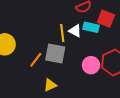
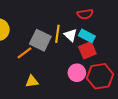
red square: (106, 19) -> (87, 50), moved, turned 30
gray square: (55, 54) -> (40, 40), moved

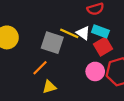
yellow line: (57, 34) -> (69, 33), turned -66
orange line: (25, 53) -> (40, 68), moved

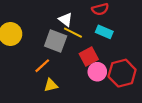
white triangle: (83, 33) -> (66, 20), moved
red square: (103, 46) -> (89, 57), moved

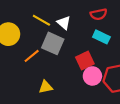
yellow line: (73, 33) -> (41, 20), moved
orange line: (42, 66) -> (32, 56), moved

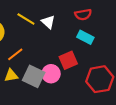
gray square: (53, 43) -> (34, 76), moved
pink circle: (92, 76) -> (51, 74), moved
yellow triangle: (46, 87) -> (11, 75), moved

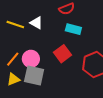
pink circle: (51, 74) -> (31, 59), moved

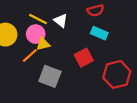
pink circle: (31, 59) -> (36, 34), moved
yellow triangle: (13, 79) -> (43, 44), moved

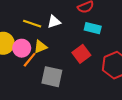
white triangle: (61, 21) -> (54, 22), turned -48
pink circle: (36, 34) -> (22, 48), moved

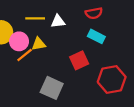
yellow line: (32, 24) -> (35, 18), turned -30
gray square: (52, 77) -> (52, 88), moved

